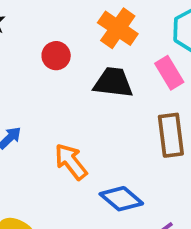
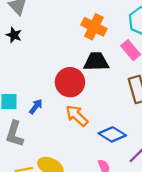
red circle: (56, 56) -> (70, 82), moved, size x1.6

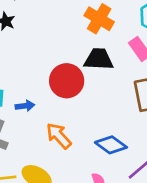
blue arrow: (36, 106) -> (25, 106), turned 42
orange arrow: (77, 116) -> (59, 136), moved

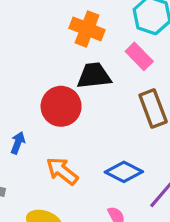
blue arrow: (25, 106) -> (18, 143), turned -54

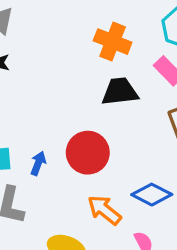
red circle: (61, 106) -> (88, 153), moved
orange arrow: (62, 171) -> (104, 210), moved

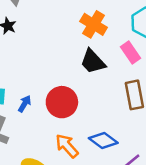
black trapezoid: (120, 91) -> (93, 62), turned -136

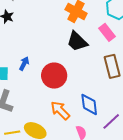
blue arrow: (25, 104) -> (24, 64), moved
blue diamond: (103, 140) -> (89, 104), turned 50

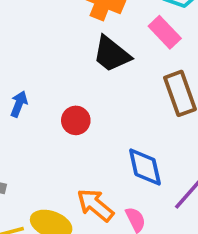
red circle: (54, 76) -> (76, 120), size x0.6
orange arrow: (60, 110) -> (95, 205), moved

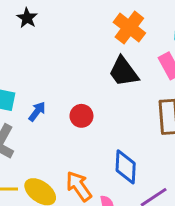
blue arrow: (19, 104) -> (37, 111), moved

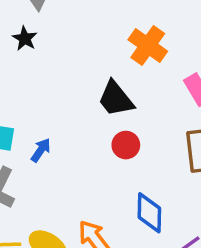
black trapezoid: (123, 72) -> (116, 99), moved
red circle: (81, 116) -> (126, 145), moved

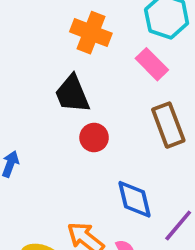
black trapezoid: (116, 99) -> (72, 94), turned 30

